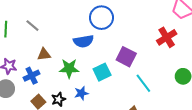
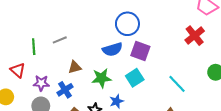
gray line: (32, 26) -> (60, 40), turned -56
purple square: (126, 57) -> (140, 51), moved

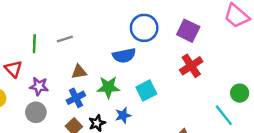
red cross: (195, 36) -> (191, 66), moved
purple square: (140, 51) -> (188, 31), moved
cyan line: (177, 84) -> (224, 115), moved
blue cross: (65, 90) -> (76, 98), moved

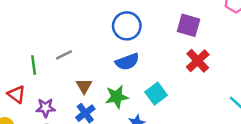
blue circle: (144, 28) -> (127, 26), moved
brown triangle: (79, 72) -> (84, 86), turned -42

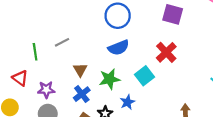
red cross: (198, 61) -> (166, 52), moved

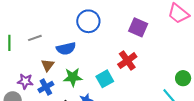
blue semicircle: (119, 48) -> (66, 49), moved
purple star: (46, 90) -> (25, 81), moved

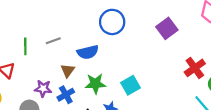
purple square: (138, 27) -> (167, 28), turned 30
red cross: (127, 61) -> (195, 68), moved

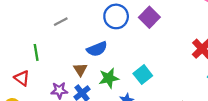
purple square: (167, 28) -> (149, 17), moved
gray line: (53, 41) -> (61, 22), moved

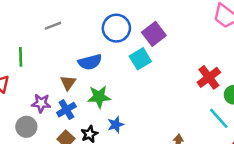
cyan square: (143, 75) -> (140, 59), moved

